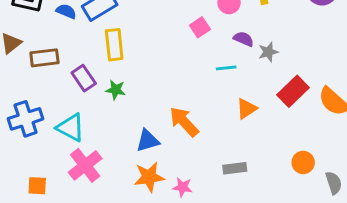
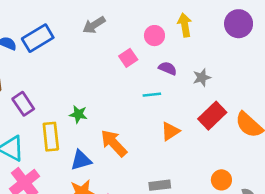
yellow rectangle: (114, 45) -> (51, 137), moved
gray star: (268, 52) -> (202, 78), moved
green star: (116, 90) -> (78, 114), moved

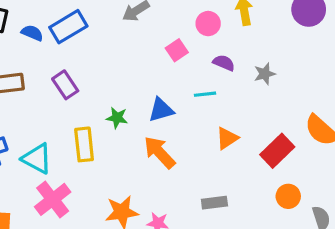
purple rectangle: (23, 104) -> (65, 85), moved
red rectangle: (212, 116) -> (277, 151), moved
blue triangle: (81, 160) -> (161, 110), moved

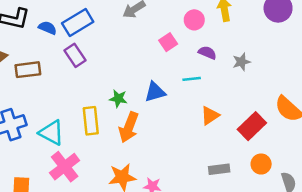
purple rectangle: (65, 85) -> (75, 55), moved
orange arrow: (159, 152) -> (129, 127), moved, turned -116
gray rectangle: (214, 203) -> (219, 169), moved

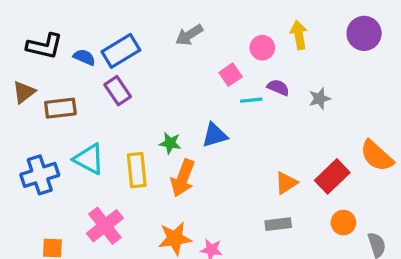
cyan line: (192, 79) -> (251, 100), moved
orange triangle: (210, 116) -> (286, 183), moved
cyan triangle: (51, 133) -> (89, 159), moved
gray rectangle: (219, 169) -> (278, 224), moved

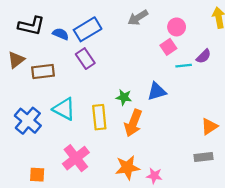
pink circle: (262, 48) -> (177, 27), moved
purple semicircle: (278, 87) -> (204, 56), turned 112
blue cross: (40, 175) -> (28, 121), turned -32

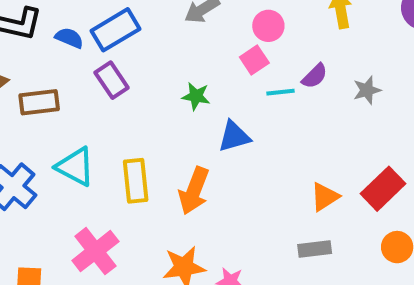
green star: (124, 97) -> (196, 96), moved

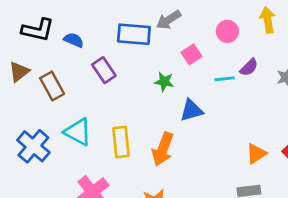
pink circle: (268, 26) -> (227, 31), moved
blue rectangle: (116, 30) -> (134, 34), moved, turned 36
pink square: (254, 60) -> (191, 54), moved
brown rectangle: (39, 102) -> (52, 86), turned 68

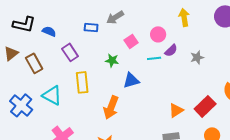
pink circle: (227, 31) -> (158, 34), moved
blue rectangle: (134, 34) -> (91, 27), size x0.6
yellow rectangle: (121, 142) -> (82, 82), moved

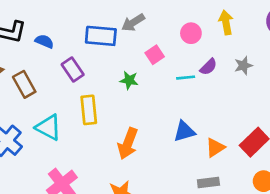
blue rectangle: (91, 27) -> (101, 36), size x1.6
pink circle: (158, 34) -> (191, 33), moved
gray star: (197, 57) -> (243, 65), moved
blue triangle: (131, 80) -> (184, 131), moved

